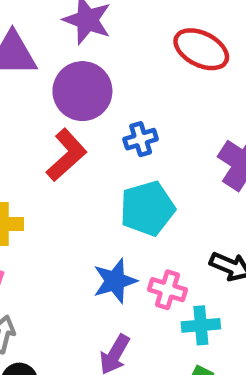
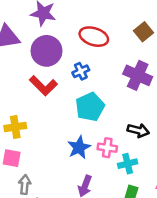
red ellipse: (201, 49) -> (94, 37), moved
red L-shape: (66, 155) -> (43, 86), turned 96

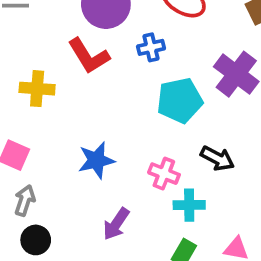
cyan pentagon: (90, 107) -> (180, 100), moved
yellow cross: (15, 127) -> (37, 89), moved
blue star: (79, 147) -> (96, 160), moved

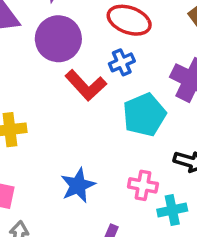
blue cross: (151, 47) -> (122, 62), moved
red L-shape: (89, 56) -> (86, 85), moved

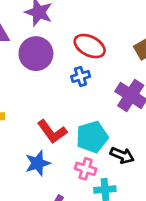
red L-shape: (86, 85) -> (52, 132), moved
cyan pentagon: (144, 115) -> (92, 137), moved

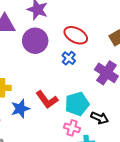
blue cross: (81, 76) -> (69, 58), turned -32
blue star: (38, 163) -> (20, 109), moved

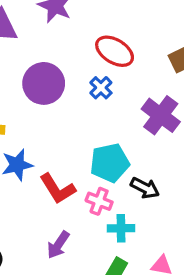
purple circle: (35, 41) -> (44, 83), moved
red L-shape: (47, 100) -> (57, 189), moved

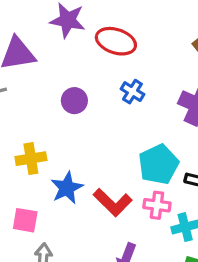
red ellipse: (115, 51) -> (116, 41), moved
purple circle: (44, 83) -> (74, 101), size x0.6

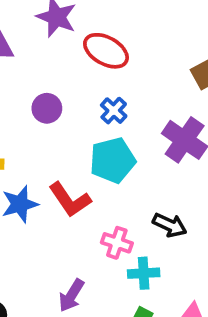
cyan pentagon: (159, 164) -> (112, 160), moved
red L-shape: (113, 202) -> (70, 200), moved

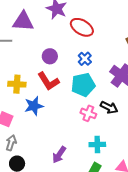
red L-shape: (70, 200) -> (48, 81), moved
black arrow: (170, 225) -> (109, 107), moved
pink cross: (117, 243) -> (88, 113), moved

